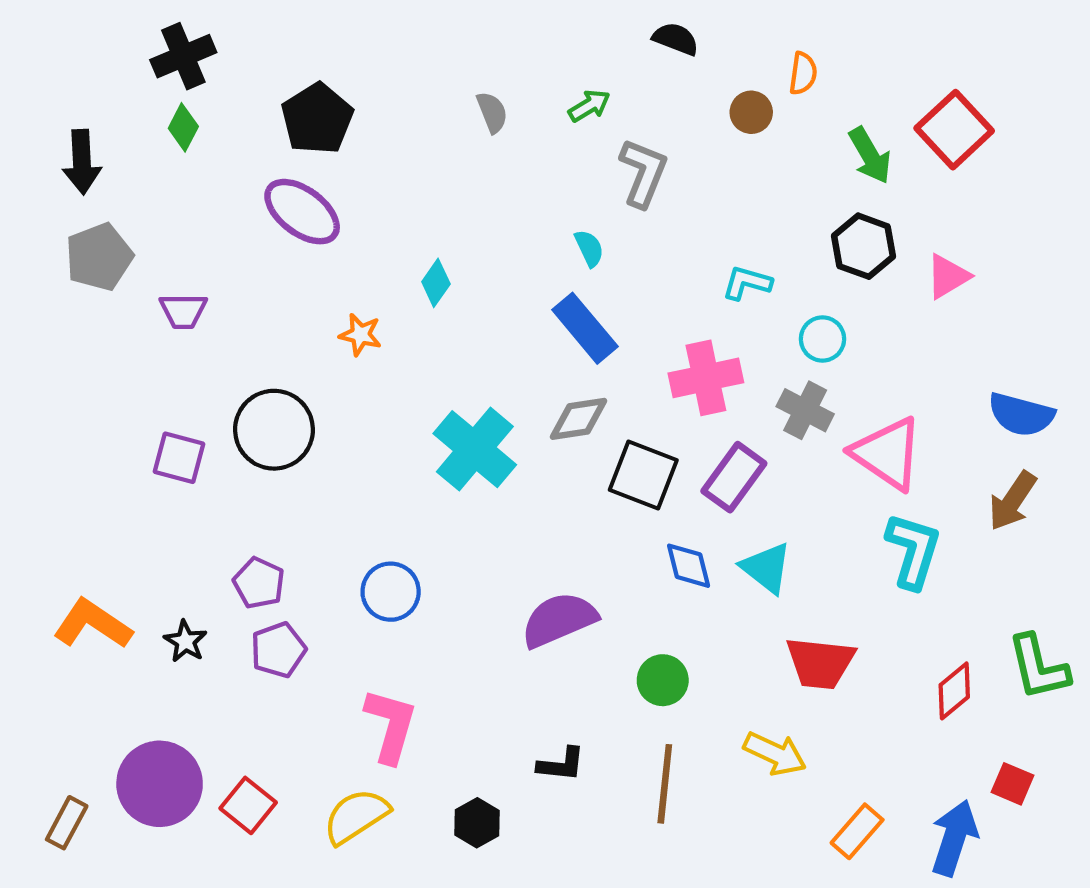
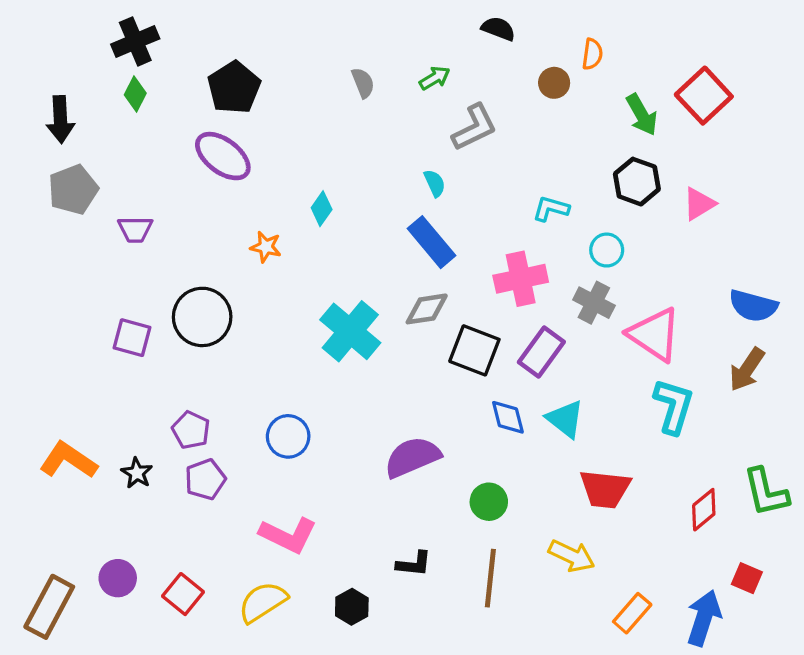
gray L-shape: (643, 173) -> (474, 127), turned 42
pink L-shape: (391, 726) -> (288, 535), turned 100
purple circle: (160, 784) -> (118, 578), size x0.6
brown rectangle: (67, 823) -> (49, 607), size x1.6

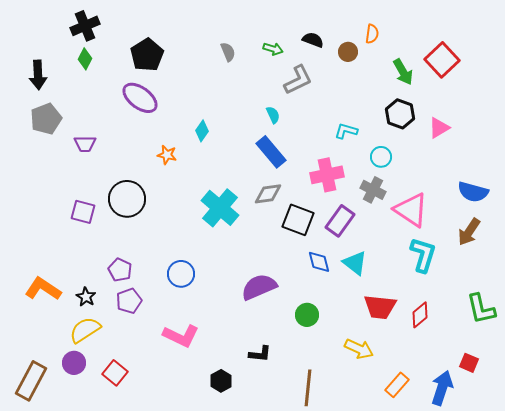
black semicircle: (498, 29) -> (313, 40), moved
green arrow: (435, 78) -> (273, 49), turned 48
red diamond: (704, 510) -> (420, 315), moved
brown line: (490, 578) -> (308, 388), moved
yellow semicircle: (263, 602) -> (85, 330), moved

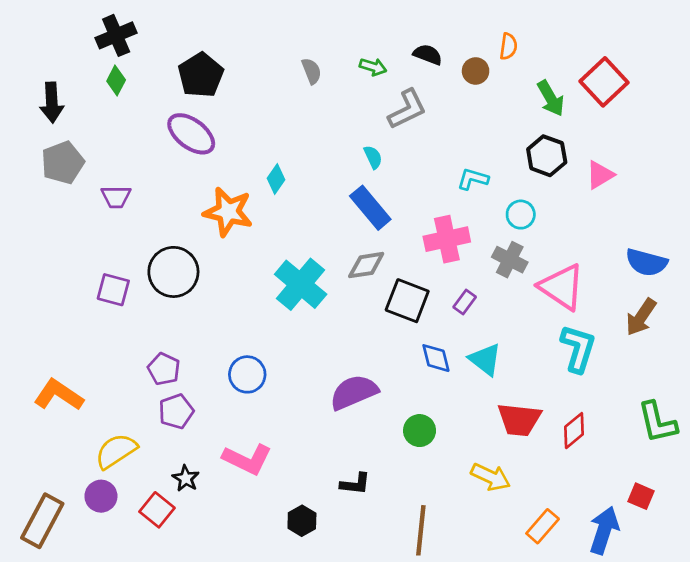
orange star: (167, 155) -> (228, 212), size x1.8
purple rectangle: (340, 221) -> (465, 302), size x0.6
black star: (86, 297) -> (186, 478), moved

